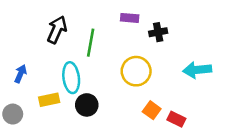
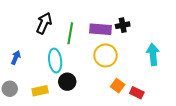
purple rectangle: (130, 18) -> (101, 29), moved, size x1.5
cyan arrow: (197, 70) -> (153, 54), turned 90
yellow rectangle: (49, 100) -> (40, 91), moved

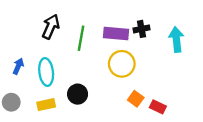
cyan arrow: (153, 54) -> (176, 39), moved
cyan ellipse: (55, 61) -> (46, 72), moved

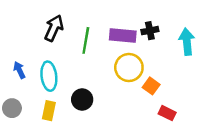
blue arrow: (18, 66) -> (19, 70), turned -49
orange square: (136, 99) -> (151, 86), moved
yellow rectangle: (46, 105) -> (49, 111), turned -66

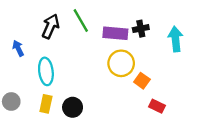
green line: (86, 40) -> (81, 21), moved, turned -40
blue arrow: (19, 70) -> (18, 48), moved
black circle: (82, 100) -> (73, 107), moved

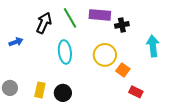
purple rectangle: (115, 33) -> (100, 15), moved
cyan arrow: (175, 39) -> (153, 46), moved
blue arrow: (18, 48) -> (16, 42), turned 96
cyan ellipse: (46, 71) -> (65, 52), moved

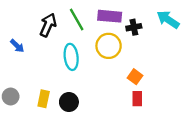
blue arrow: (16, 42) -> (17, 46), turned 64
cyan arrow: (153, 46) -> (168, 19), moved, turned -50
yellow circle: (105, 55) -> (109, 46), moved
red rectangle: (136, 92) -> (137, 99), moved, turned 64

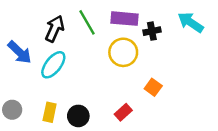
blue arrow: (17, 46) -> (20, 52), size x1.5
cyan ellipse: (71, 57) -> (53, 65), moved, turned 45
red rectangle: (137, 99) -> (123, 112), moved, turned 48

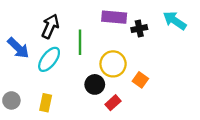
green line: (87, 22) -> (80, 42), moved, turned 30
yellow circle: (123, 52) -> (113, 64), moved
black circle: (78, 116) -> (95, 84), moved

